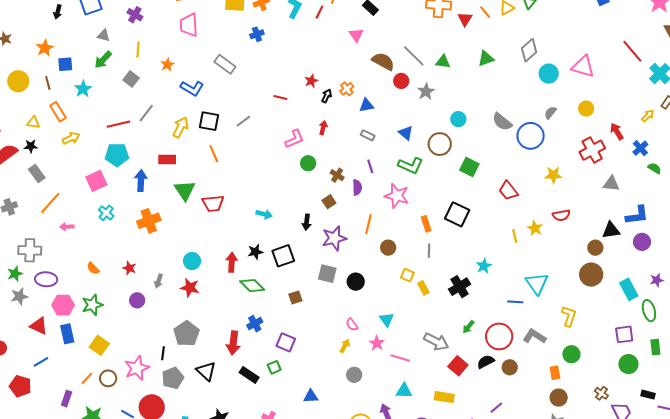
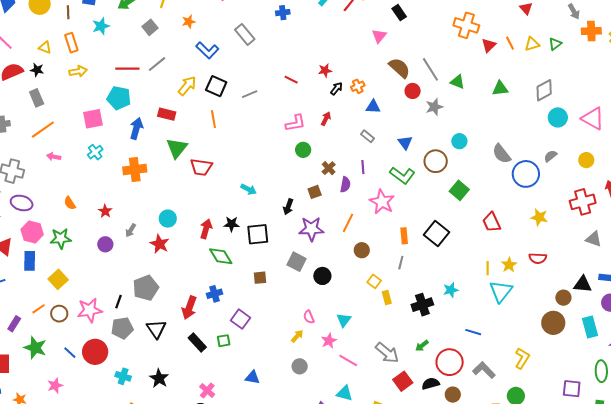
cyan triangle: (537, 283) -> (501, 291), moved
cyan rectangle: (629, 289) -> (590, 327), moved

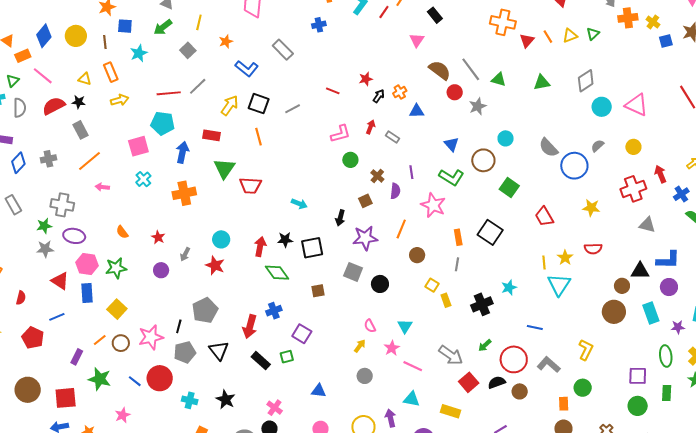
gray rectangle: (368, 136) -> (393, 137), moved

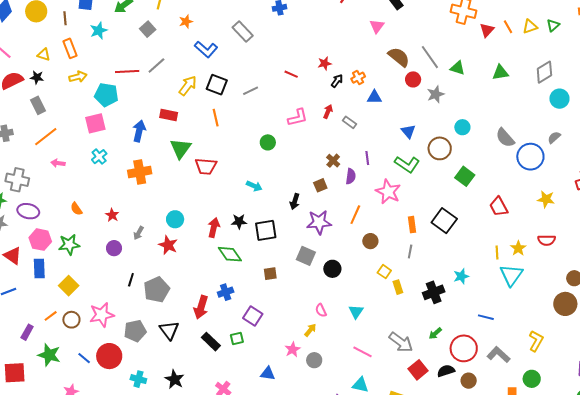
cyan pentagon: (163, 123) -> (106, 95), moved
green circle: (350, 160) -> (268, 142), moved
black line: (179, 326) -> (131, 280), moved
pink star: (392, 348) -> (293, 349), moved

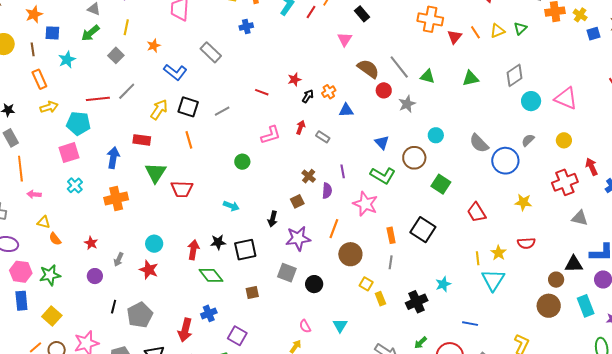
yellow triangle: (44, 55) -> (44, 222), moved
orange line: (46, 137) -> (20, 169), turned -55
brown circle: (370, 241) -> (350, 254), size x1.5

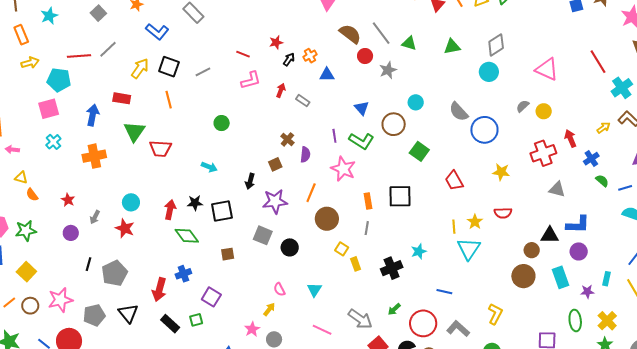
cyan circle: (531, 101) -> (489, 72), moved
pink L-shape: (271, 135) -> (251, 80), moved
gray semicircle: (528, 140) -> (523, 106), moved
purple line: (343, 171) -> (334, 136), moved
black square: (423, 230) -> (400, 196), turned -35

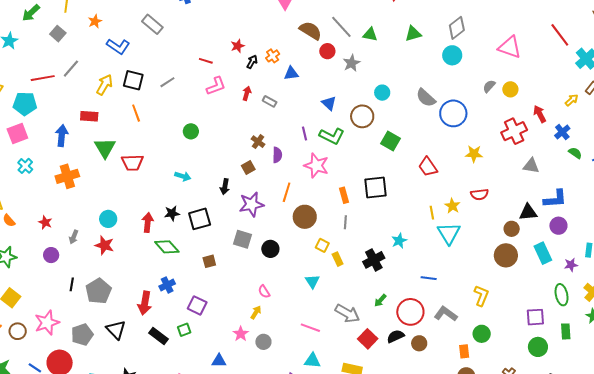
cyan triangle: (314, 290) -> (312, 281), moved

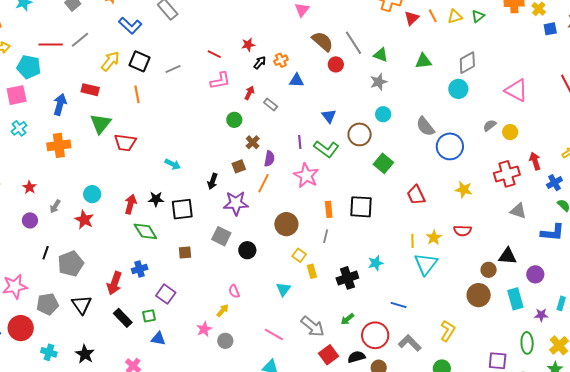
gray star: (352, 63) -> (379, 82), moved
green circle: (191, 131) -> (234, 120), moved
orange line: (287, 192) -> (263, 183), moved
blue L-shape: (555, 199) -> (553, 233), moved
blue triangle: (219, 361) -> (158, 339), moved

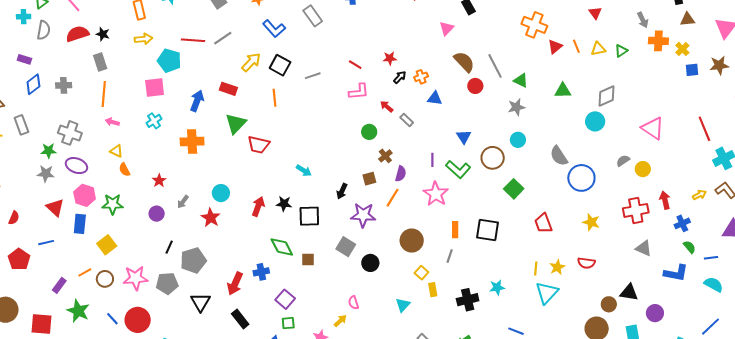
red arrow: (249, 93) -> (387, 106), turned -80
green diamond: (145, 231) -> (282, 247), moved
gray pentagon: (48, 304) -> (167, 283), moved
green square: (149, 316) -> (288, 323), moved

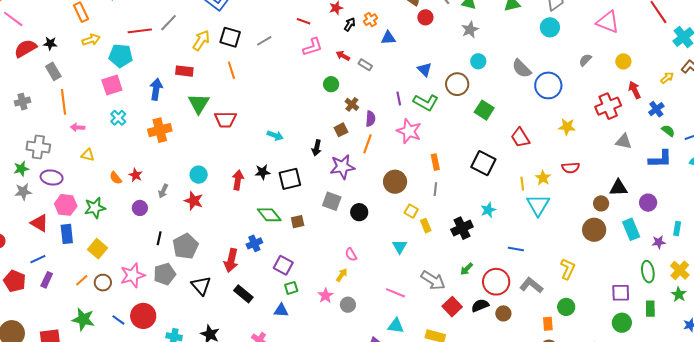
yellow circle: (643, 169) -> (623, 61), moved
orange semicircle: (124, 170) -> (116, 178), moved
black square: (487, 230) -> (483, 163), moved, turned 30
purple rectangle: (59, 285) -> (47, 280), moved

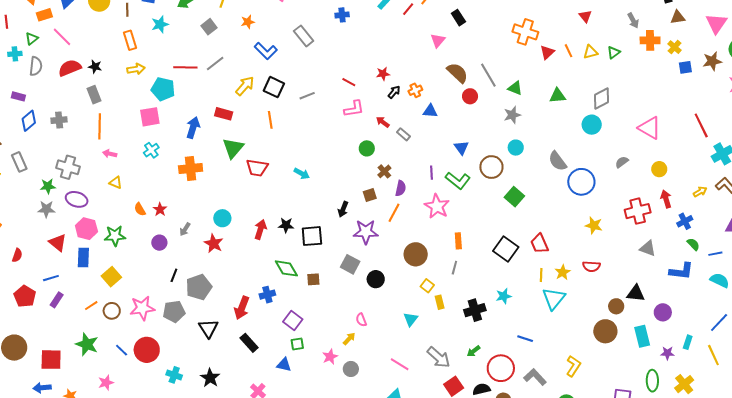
cyan arrow: (275, 135) -> (302, 174), moved
red trapezoid: (520, 138) -> (539, 244), moved

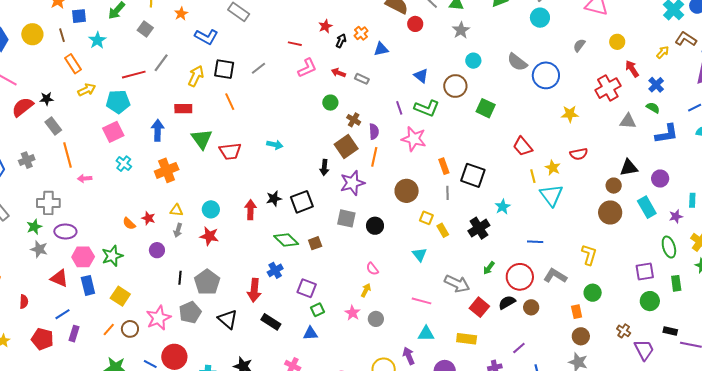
yellow triangle: (116, 183) -> (176, 210), moved
brown square: (370, 195) -> (346, 146), size x1.6
gray star: (46, 209) -> (39, 249), turned 30
green semicircle: (693, 244) -> (653, 108), moved
black square: (506, 249) -> (473, 175), moved

